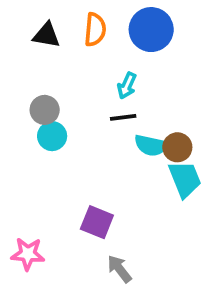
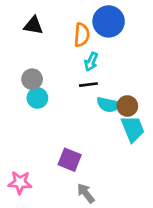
orange semicircle: (95, 30) -> (82, 35), moved

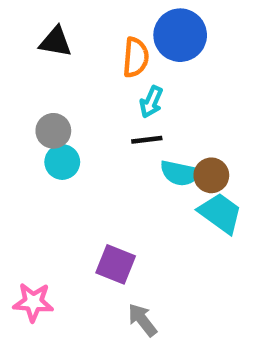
cyan trapezoid: (133, 129) -> (220, 213), turned -32

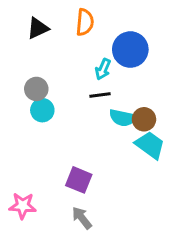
blue circle: (180, 35) -> (130, 50), moved
black triangle: (56, 42) -> (38, 28), turned -35
orange semicircle: (136, 57) -> (85, 22), moved
gray arrow: (142, 320) -> (82, 218), moved

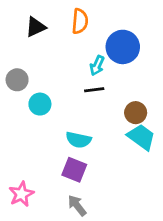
gray circle: (36, 89) -> (17, 80), moved
cyan semicircle: (123, 118) -> (78, 140), moved
pink star: (23, 206) -> (21, 194), turned -30

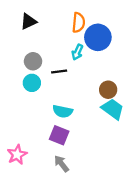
orange semicircle: (80, 21) -> (79, 23), moved
gray circle: (17, 80) -> (33, 61), moved
black line: (94, 90) -> (59, 71), moved

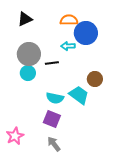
orange semicircle: (79, 23) -> (69, 20), turned -96
cyan arrow: (77, 52) -> (68, 46), turned 64
gray circle: (33, 61) -> (29, 54), size x1.5
cyan trapezoid: (113, 109) -> (79, 95), moved

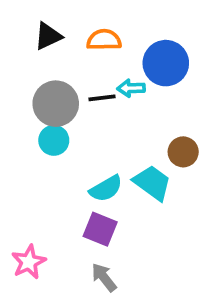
orange semicircle: (69, 20) -> (104, 40), moved
black line: (52, 63) -> (102, 98), moved
cyan semicircle: (55, 98) -> (106, 189), turned -42

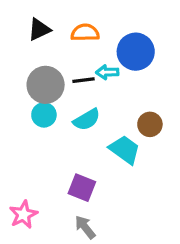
cyan semicircle: (106, 189) -> (87, 120), moved

